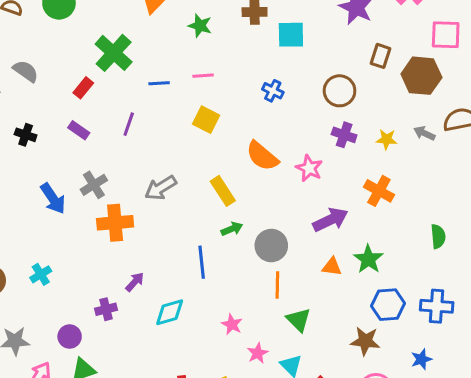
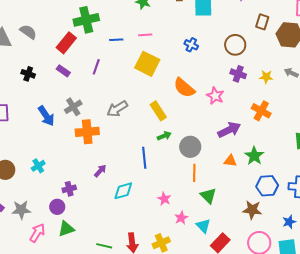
green cross: (114, 53) -> (86, 20), turned 35
red rectangle: (83, 88) -> (66, 43), size x1.5
yellow square: (206, 120) -> (147, 64), size x1.4
purple cross: (106, 309) -> (69, 189), moved

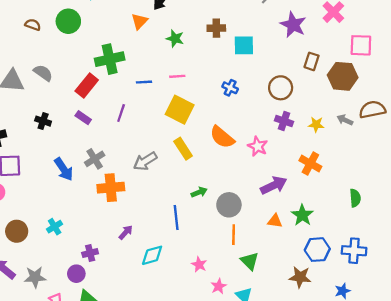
yellow rectangle: (158, 111) -> (183, 149), moved

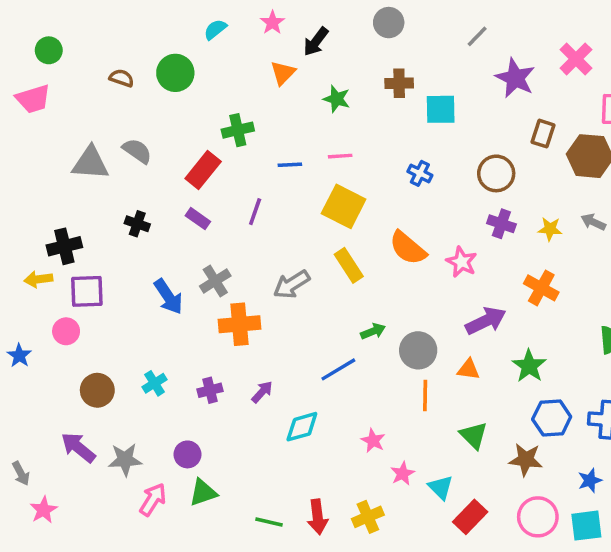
green cross: (110, 59) -> (238, 130), size x0.7
blue line: (176, 217) -> (338, 369), turned 65
orange triangle: (275, 221) -> (468, 369), moved
purple cross: (90, 253) -> (210, 390), moved
green triangle: (250, 261) -> (474, 435), moved

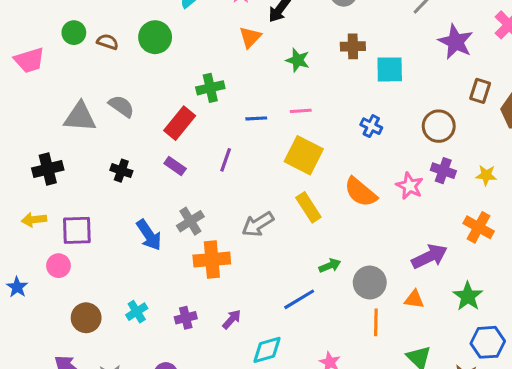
green circle: (49, 50) -> (74, 33), moved
black cross: (64, 246) -> (48, 169), moved
pink star: (462, 262) -> (410, 186), moved

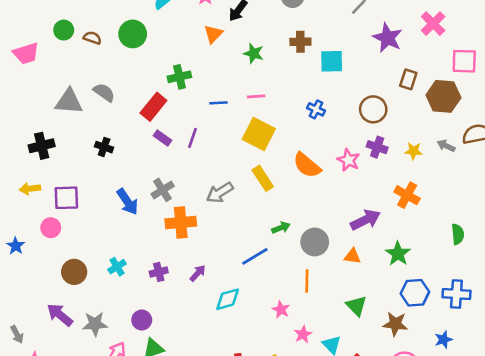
purple rectangle: (175, 166) -> (163, 138), moved
orange line: (376, 322) -> (307, 281), moved

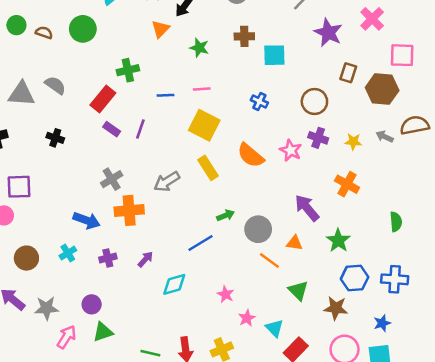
blue arrow: (127, 202) -> (87, 220), moved, turned -36
purple arrow: (365, 220) -> (307, 208), turned -104
orange line: (307, 281) -> (269, 261), moved, turned -55

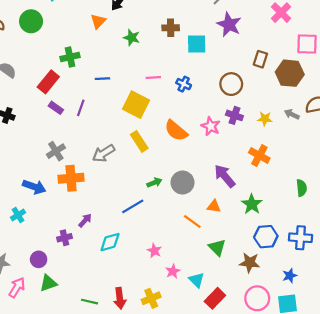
purple star: (328, 33) -> (229, 25), moved
pink line: (202, 89) -> (153, 78), moved
gray circle: (258, 229) -> (183, 183), moved
purple cross: (108, 258) -> (65, 238), moved

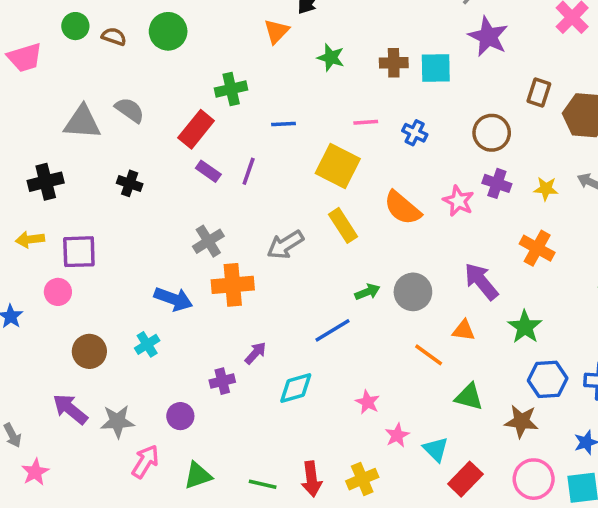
brown cross: (171, 28) -> (394, 63), moved
green triangle: (217, 247) -> (469, 397), turned -30
green triangle: (48, 283) -> (198, 476), moved

